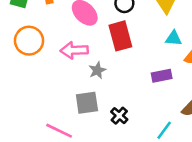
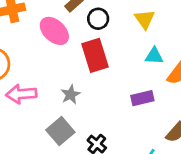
pink arrow: (74, 50) -> (21, 94), moved
gray square: (87, 103) -> (60, 131), turned -30

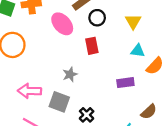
red rectangle: (95, 55) -> (92, 46), size x0.7
pink arrow: (21, 94) -> (30, 91), moved
gray square: (60, 131) -> (59, 102), turned -35

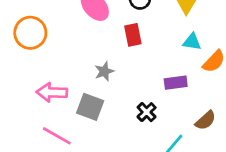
black cross: (87, 115) -> (147, 112), moved

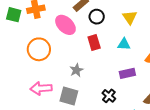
orange circle: (30, 33) -> (39, 49), moved
cyan triangle: (192, 42) -> (124, 44), moved

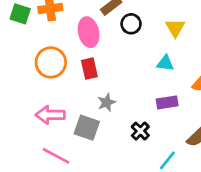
pink ellipse: (65, 25) -> (89, 32), turned 30
red rectangle: (94, 43) -> (89, 69), moved
gray star: (76, 70) -> (107, 102), moved

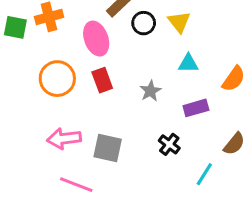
yellow triangle: (175, 28) -> (179, 22), moved
gray star: (107, 102) -> (150, 91), moved

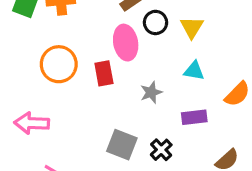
pink ellipse: (96, 39) -> (126, 43), moved
pink arrow: (64, 139) -> (32, 123), moved
gray square: (108, 148) -> (122, 145), moved

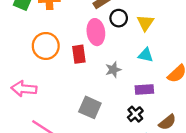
black cross: (161, 150) -> (135, 114), moved

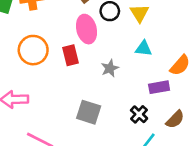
purple rectangle: (144, 89) -> (159, 87), moved

